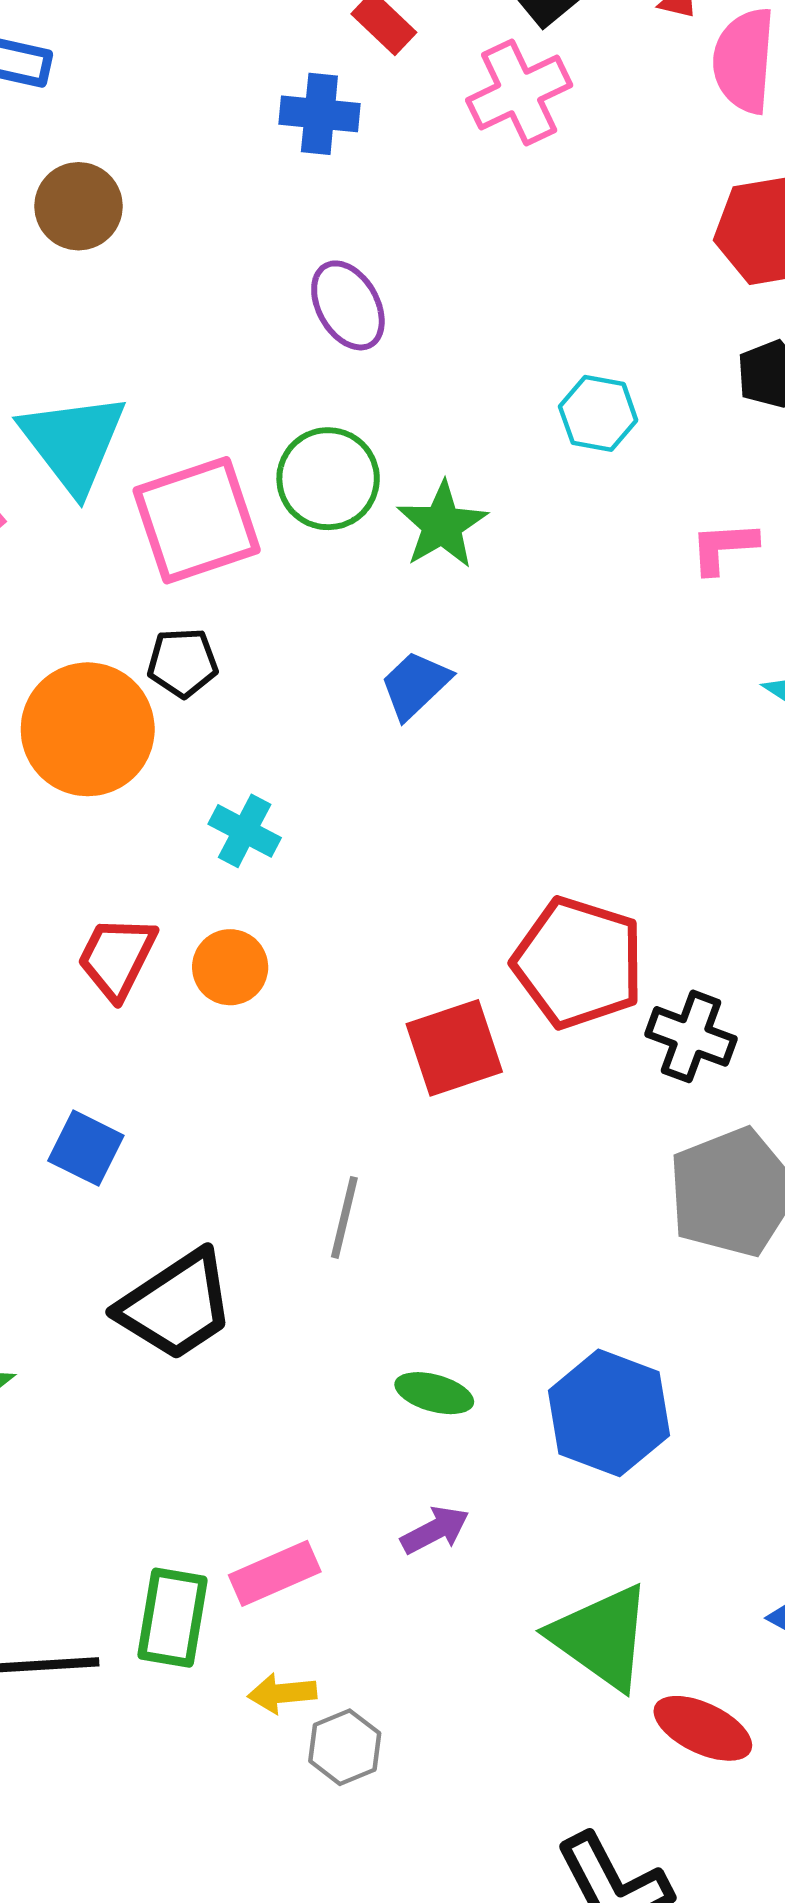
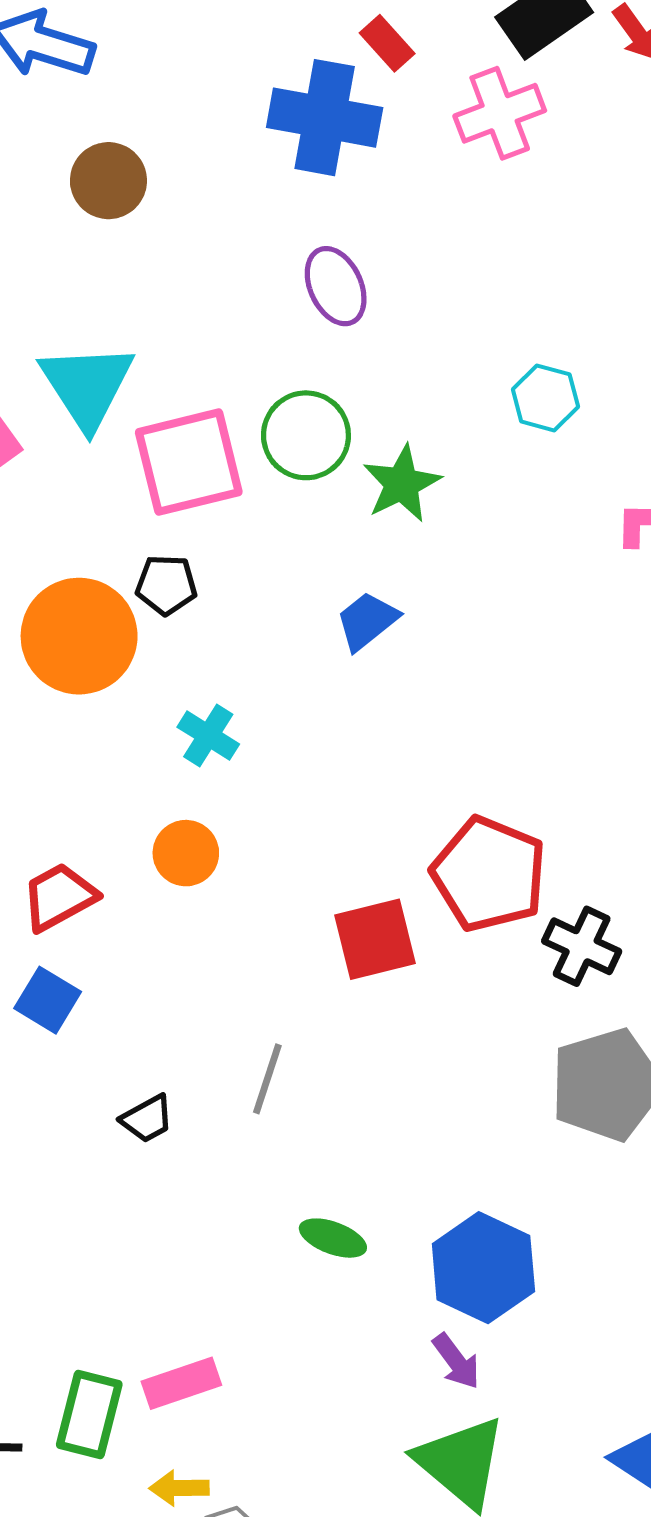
blue cross: (319, 114) -> (325, 118), size x1.6
red trapezoid: (117, 957) -> (59, 897), moved, turned 30
black trapezoid: (176, 1305) -> (147, 1119), moved, size x0.5
purple arrow: (435, 1530) -> (456, 1361), moved, turned 76

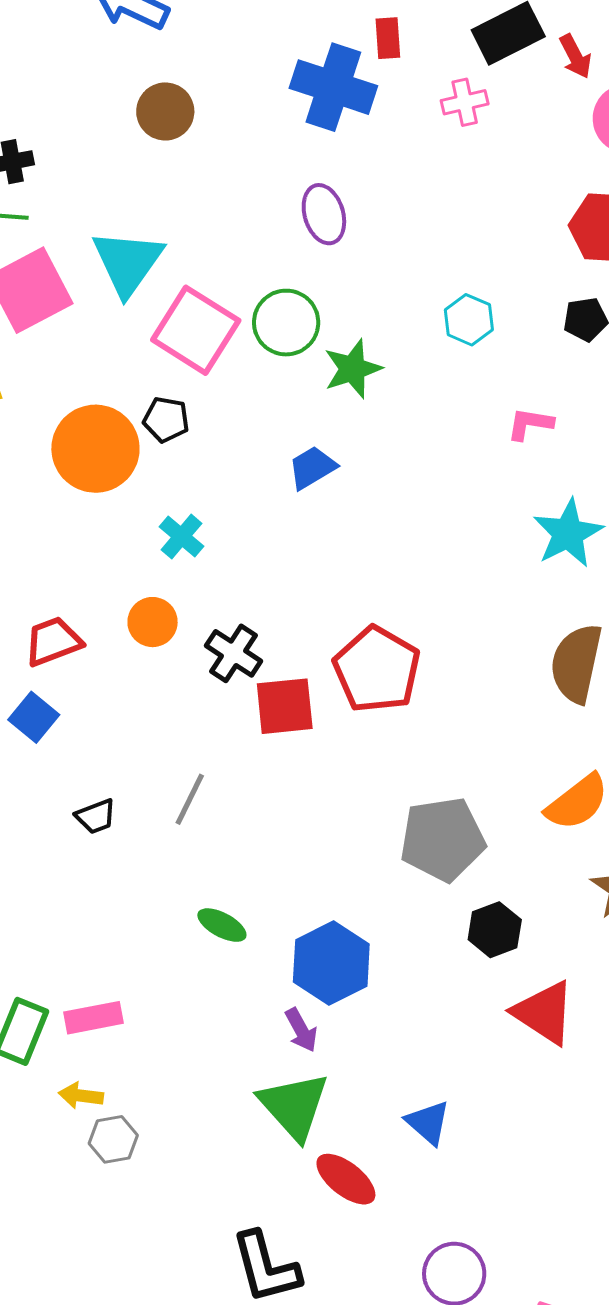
red rectangle: (387, 43) -> (388, 38), turned 30
pink cross: (500, 113) -> (465, 102), size x0.7
pink square: (189, 462) -> (196, 330), turned 38
black cross: (582, 946) -> (234, 653), moved

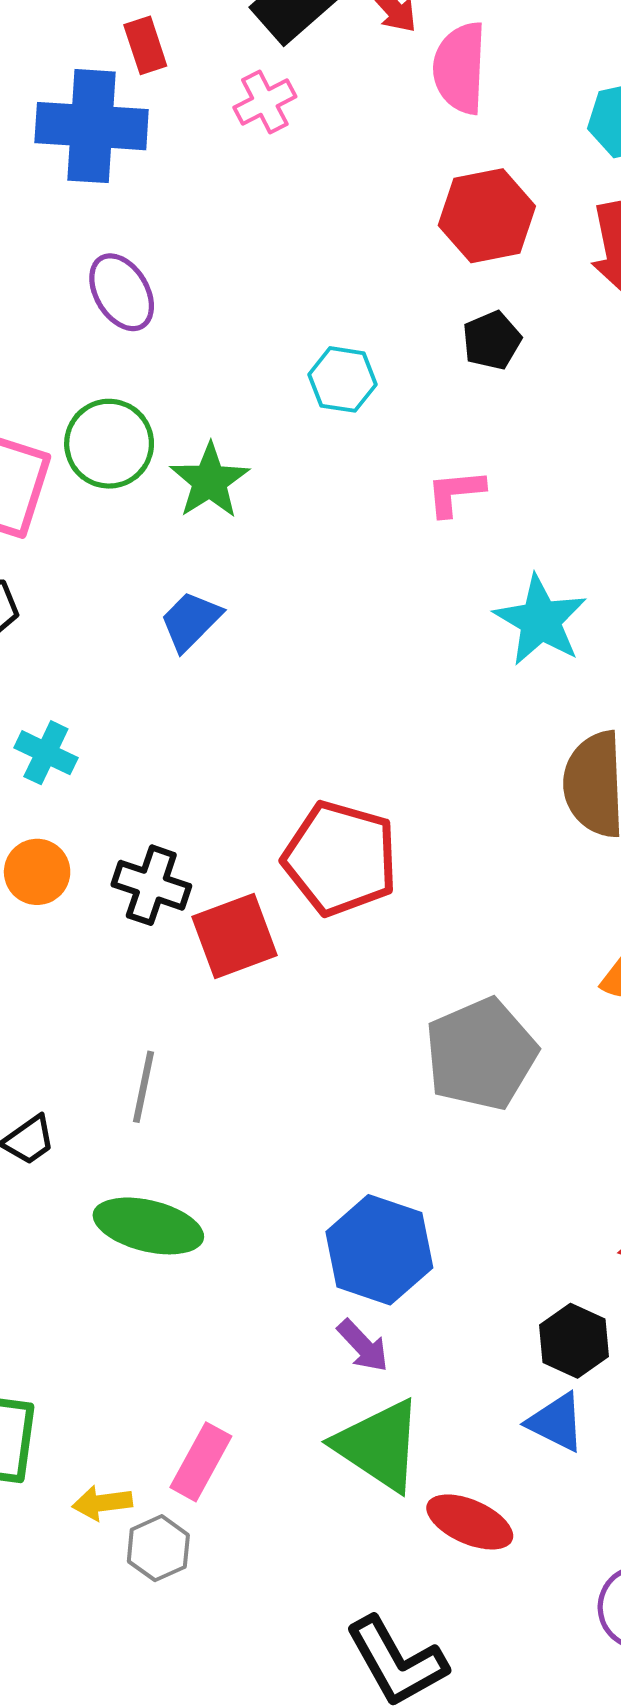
green ellipse: (222, 925) -> (148, 1226), moved, size x1.6
black hexagon: (495, 930) -> (574, 1341), moved
pink rectangle: (93, 1018) -> (201, 1462), moved, turned -36

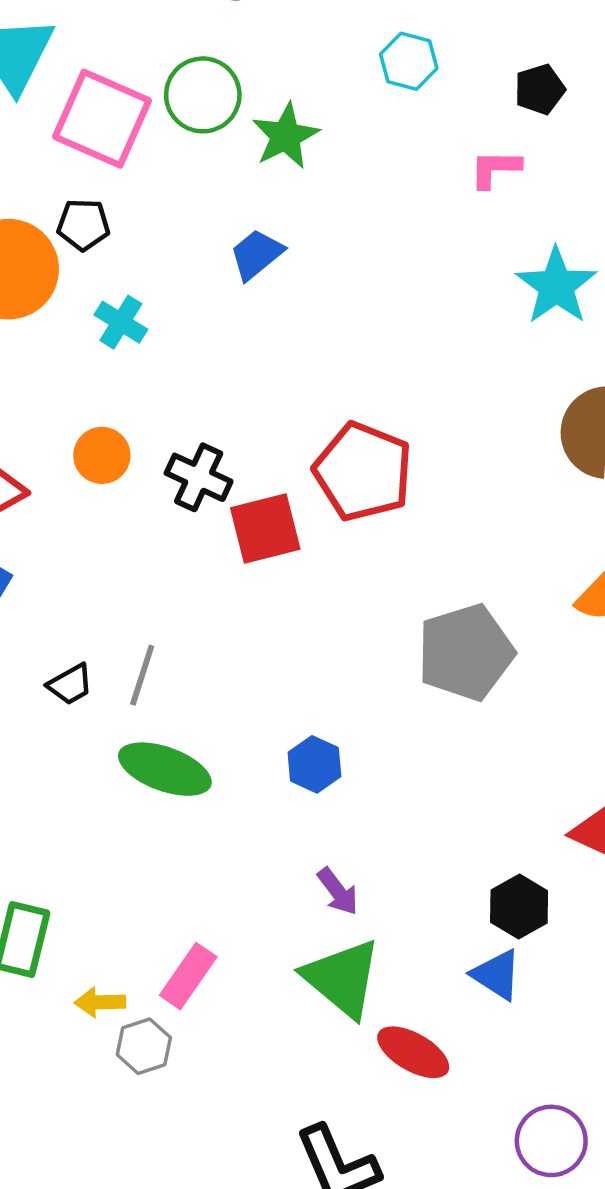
black pentagon: (492, 340) -> (540, 89), moved
cyan cross: (46, 753) -> (121, 322), moved
gray line: (143, 1087) -> (142, 675), moved
blue hexagon: (379, 1250) -> (314, 764), moved, size x0.6

